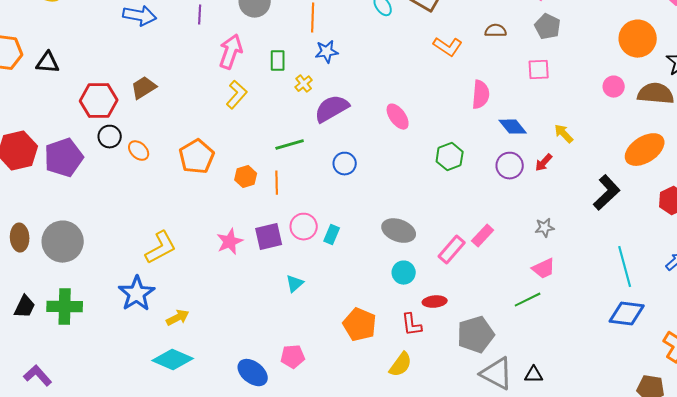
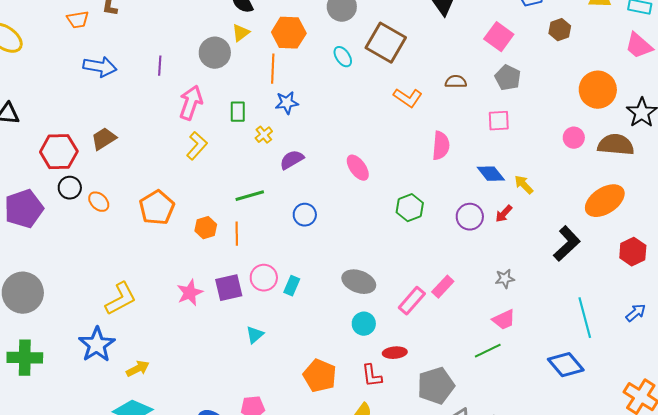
purple semicircle: (332, 109) -> (292, 160), size x0.7
blue diamond: (513, 127) -> (491, 174), moved
blue diamond: (627, 314) -> (566, 365), moved, turned 42

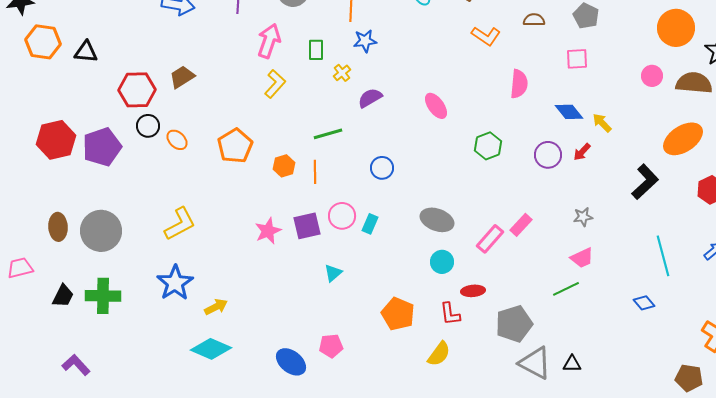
blue circle: (305, 215) -> (382, 168), moved
yellow L-shape: (121, 299) -> (180, 224), moved
blue diamond: (566, 365) -> (644, 303), size x0.6

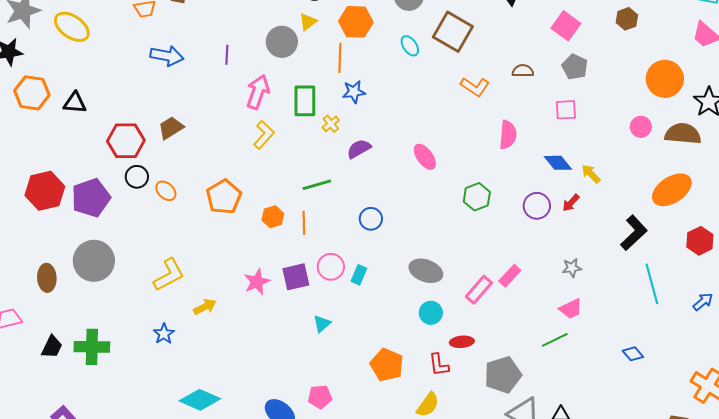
green rectangle: (316, 50) -> (305, 101), size x1.5
gray circle: (101, 231) -> (94, 261), moved
cyan line: (663, 256) -> (652, 284), moved
blue star: (175, 283) -> (164, 334), size x0.6
yellow arrow: (216, 307) -> (205, 307), moved

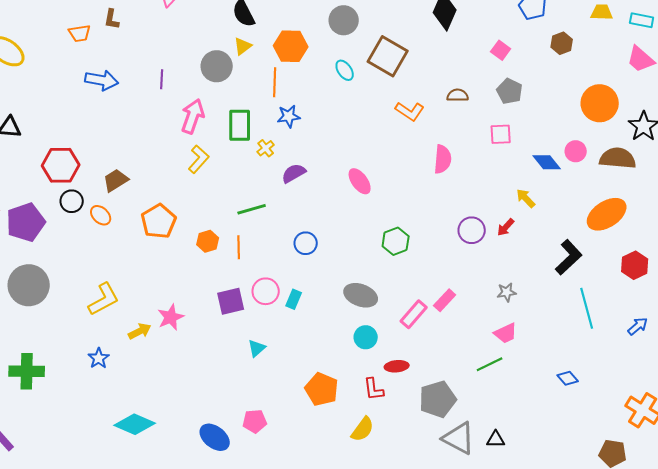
pink square: (566, 26) -> (501, 50), size x0.7
brown trapezoid: (171, 128) -> (116, 180), moved
blue diamond: (558, 163) -> (547, 162), moved
green hexagon: (477, 197) -> (396, 241), moved
pink star: (257, 282) -> (171, 317), moved

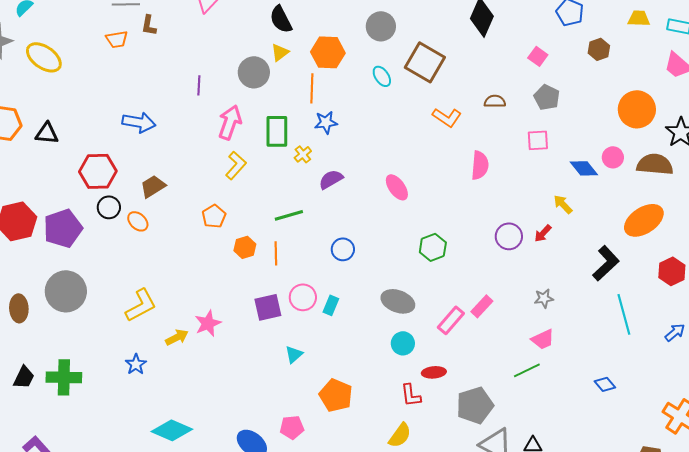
blue arrow: (102, 80) -> (139, 122), moved
orange pentagon: (159, 221) -> (214, 216), moved, size x0.7
orange pentagon: (322, 389) -> (336, 395), moved

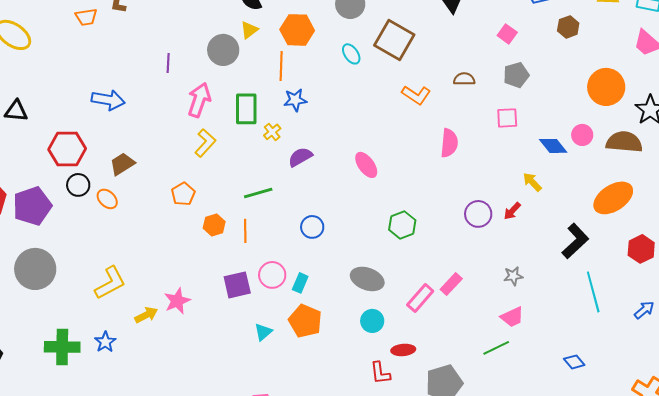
gray pentagon: (547, 97) -> (516, 75), turned 30
green cross: (64, 377) -> (62, 347), moved
orange pentagon: (336, 395) -> (305, 321), moved

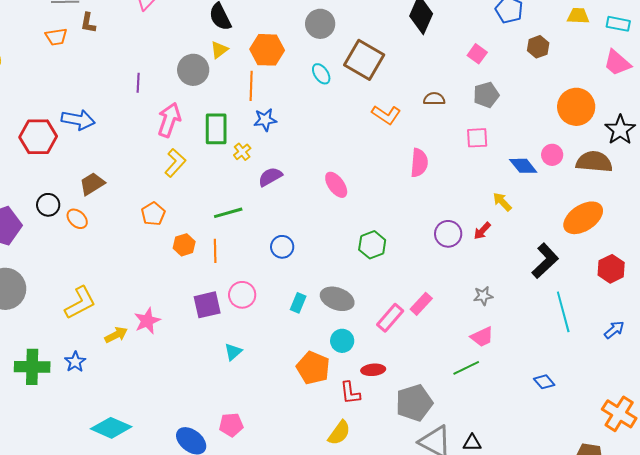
red hexagon: (67, 149) -> (38, 137), moved
cyan rectangle: (300, 283) -> (298, 303), moved
orange pentagon: (305, 321) -> (313, 368), moved

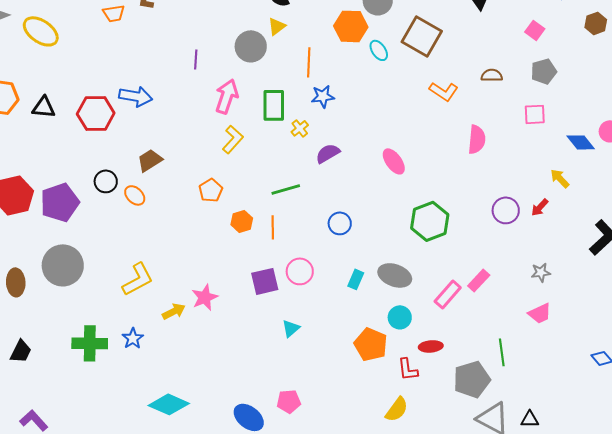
orange hexagon: (267, 50) -> (351, 26), moved
green hexagon: (372, 245) -> (430, 221), size x1.4
green line: (466, 368) -> (502, 352), moved, turned -72

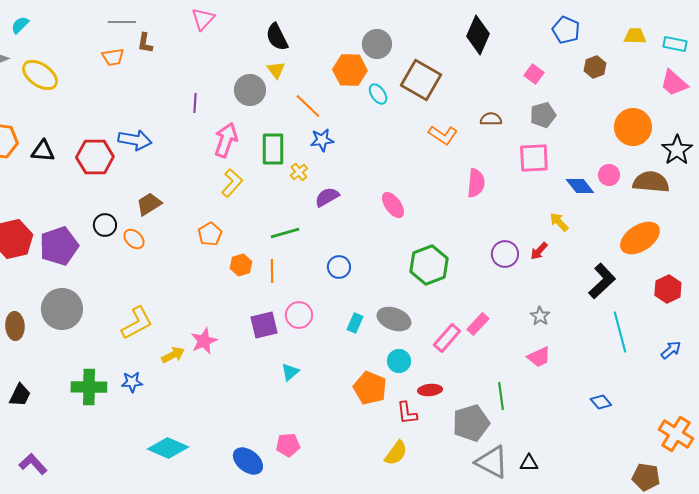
yellow triangle: (277, 26) -> (276, 70), turned -30
orange line: (309, 62) -> (308, 106), turned -48
pink square: (535, 114) -> (534, 158), size x1.4
gray star: (541, 272) -> (540, 316), turned -30
blue star: (133, 338) -> (132, 382), turned 30

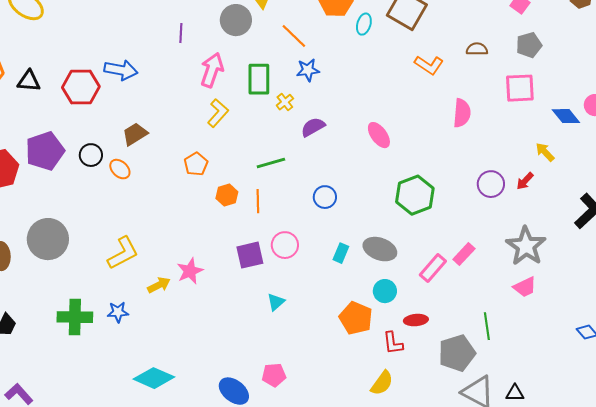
cyan ellipse: (378, 94) -> (364, 24), turned 50
purple pentagon: (59, 246) -> (45, 151), moved
gray star: (540, 316) -> (526, 246), size x2.0

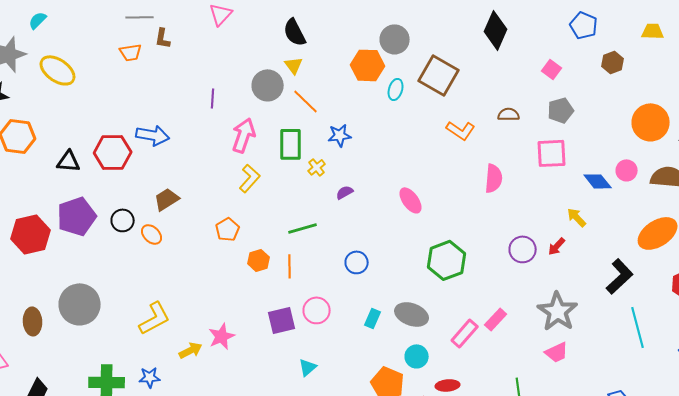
orange line: (294, 36) -> (306, 101), moved
black triangle: (29, 81) -> (69, 161), moved
purple semicircle: (313, 127) -> (345, 192), size x0.7

